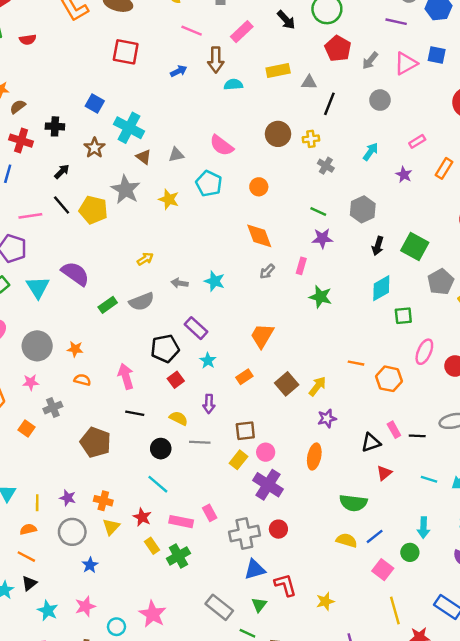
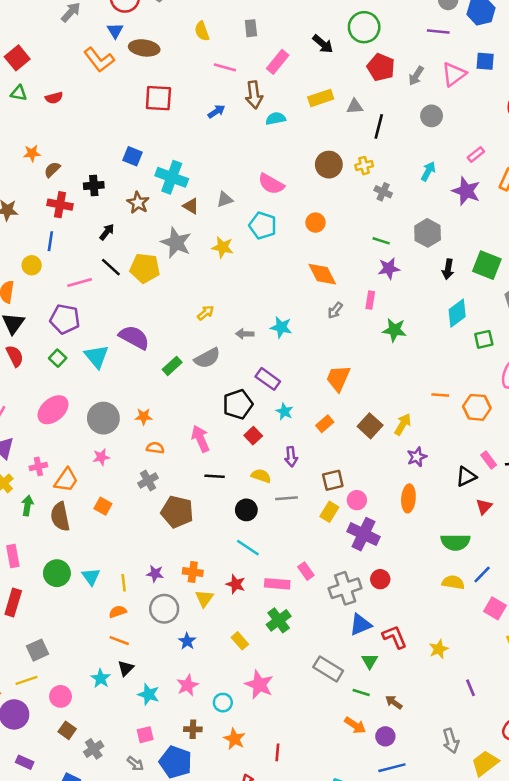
purple star: (404, 175) -> (466, 191), size x1.6
gray cross: (53, 408) -> (148, 481), moved
yellow rectangle: (152, 546) -> (240, 641), moved

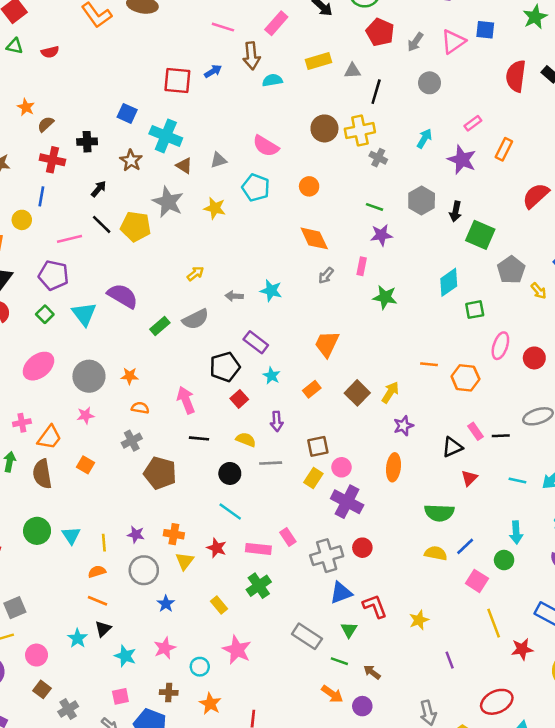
red square: (158, 98) -> (177, 80), moved
orange star: (32, 153) -> (26, 107), turned 30
yellow cross: (364, 166) -> (360, 131), size x1.6
black arrow: (448, 269) -> (456, 212), moved

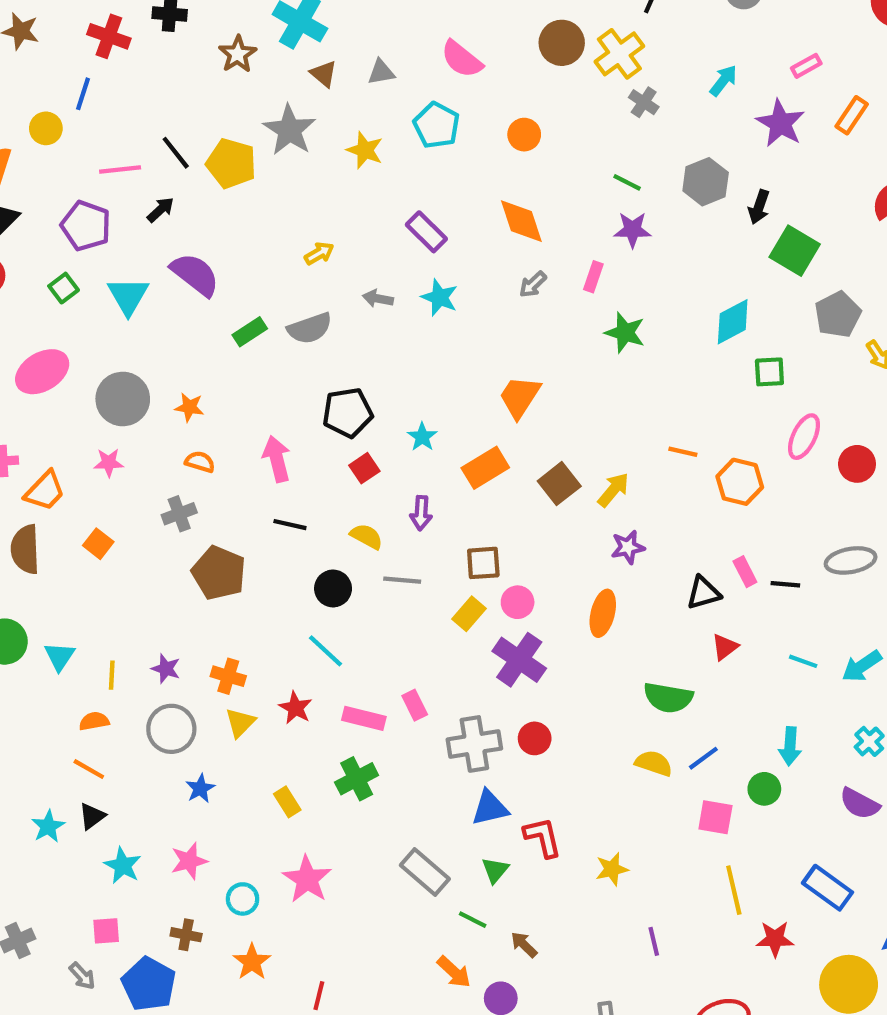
yellow cross: (360, 131) -> (619, 54), turned -32
black arrow: (99, 189) -> (161, 210), moved
purple rectangle: (256, 342) -> (426, 232), moved
orange rectangle: (312, 389) -> (485, 468), size x1.5
pink square: (477, 581) -> (715, 817), turned -30

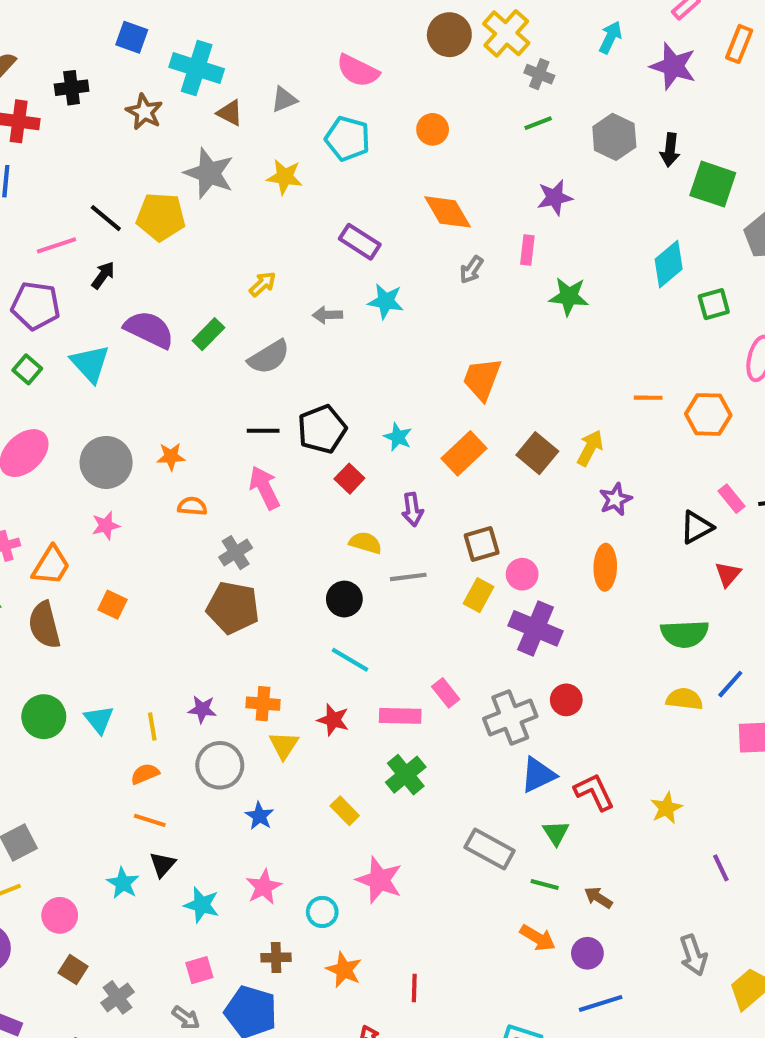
green line: (627, 182) -> (538, 123), moved, turned -36
green rectangle: (250, 332) -> (208, 334), moved
gray cross: (179, 514) -> (236, 553), moved
black line: (290, 525) -> (263, 431), moved

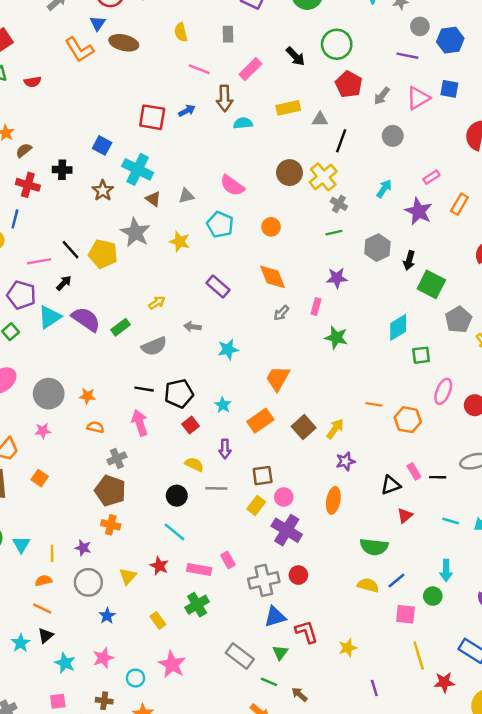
cyan star: (386, 301) -> (228, 349), moved, turned -30
cyan triangle: (90, 364) -> (50, 317), moved, turned 30
orange cross: (263, 704) -> (111, 525), moved

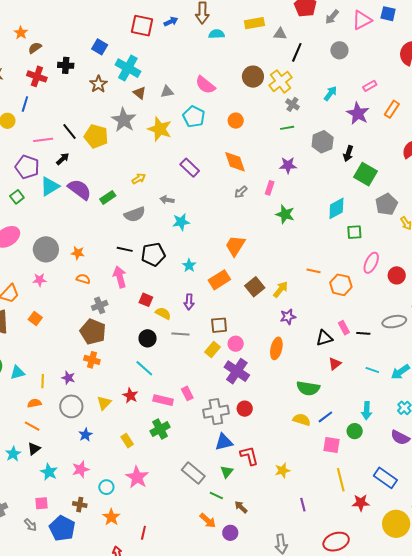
yellow star: (180, 241) -> (160, 129), size x1.4
cyan star: (228, 349) -> (181, 222), moved
red square: (191, 425) -> (146, 300), moved, turned -32
cyan triangle: (21, 544) -> (17, 373), turned 42

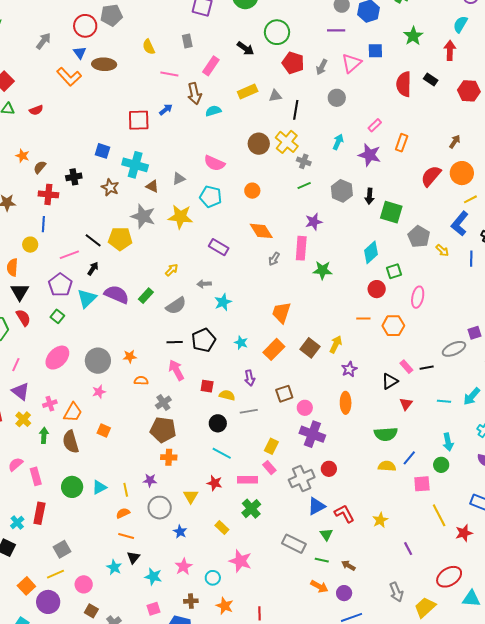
purple pentagon: (27, 167) -> (60, 285), turned 30
pink rectangle: (270, 188) -> (301, 248), size x1.6
red circle: (397, 275) -> (377, 289), moved
yellow rectangle: (213, 350) -> (271, 446), moved

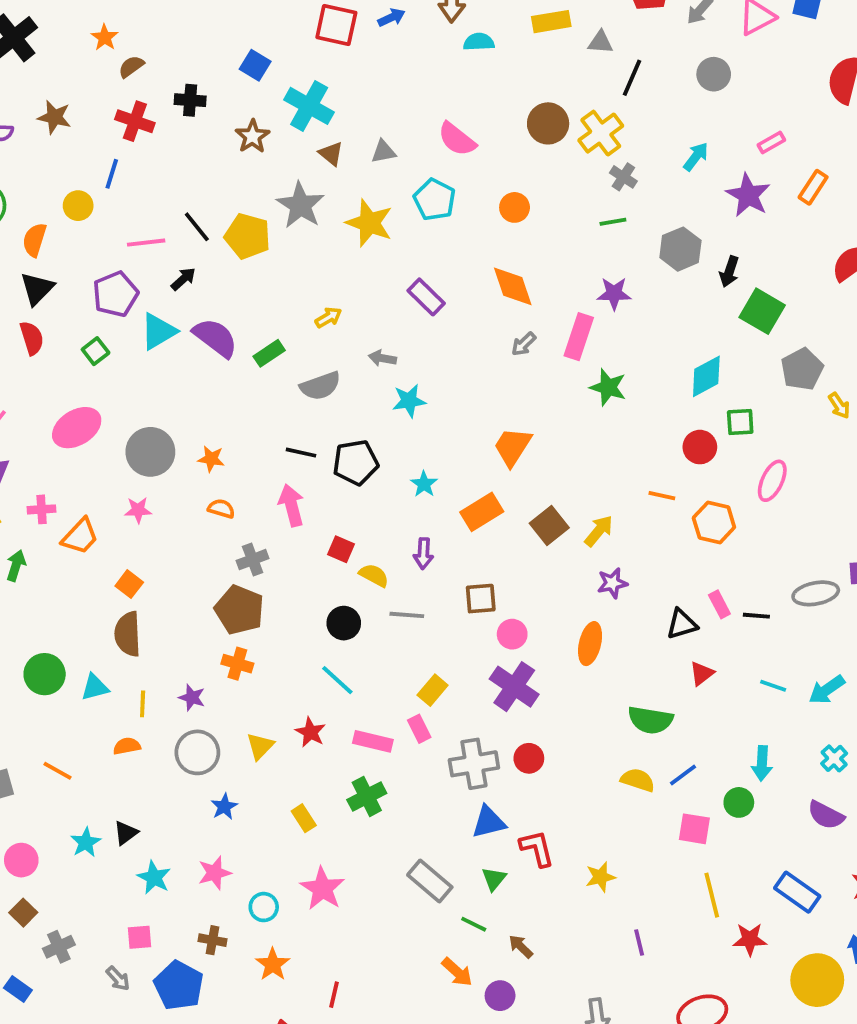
brown semicircle: (71, 442) -> (128, 634), moved
orange line: (126, 536) -> (58, 771), moved

